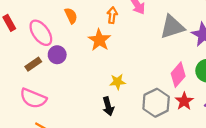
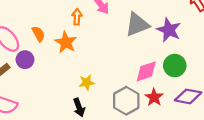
orange semicircle: (71, 16) -> (38, 34), moved
pink diamond: (178, 75) -> (146, 71), turned 35

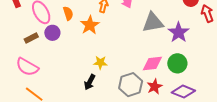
black arrow: (79, 107) -> (90, 82), turned 35

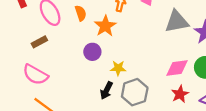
purple circle: (52, 33) -> (92, 52), moved
gray hexagon: (131, 85) -> (135, 92), moved

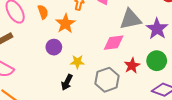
pink diamond: (177, 68) -> (114, 43), moved
gray hexagon: (135, 92) -> (107, 80), moved
red star: (180, 94) -> (132, 66), moved

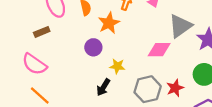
gray triangle: (130, 19) -> (180, 26), turned -30
red star: (132, 66) -> (175, 88), moved

